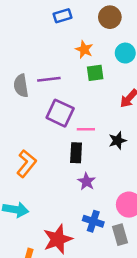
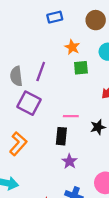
purple line: (49, 79) -> (41, 72), turned -66
purple square: (60, 113) -> (29, 103), moved

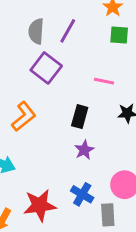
pink line: (71, 116) -> (104, 81), moved

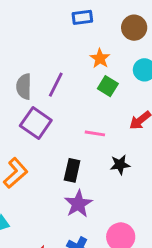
green square: (119, 35) -> (108, 86), turned 30
purple star: (84, 150) -> (78, 204), size x1.4

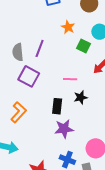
green square: (108, 86) -> (84, 46), moved
black star: (120, 165) -> (81, 97), moved
purple star: (78, 204) -> (64, 129), turned 30

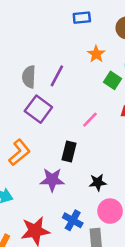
pink line: (70, 79) -> (90, 120), turned -56
black star: (81, 97) -> (98, 182), moved
purple star: (64, 129) -> (52, 180), moved

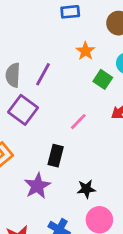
purple star: (52, 180) -> (37, 186), turned -30

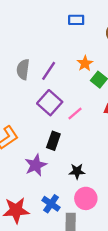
orange star: (85, 51) -> (85, 63), moved
purple square: (23, 110) -> (50, 103), moved

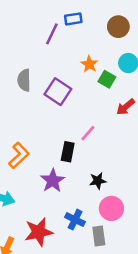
purple line: (49, 71) -> (52, 34), moved
purple square: (50, 103) -> (58, 92), moved
pink line: (75, 114) -> (88, 133), moved

